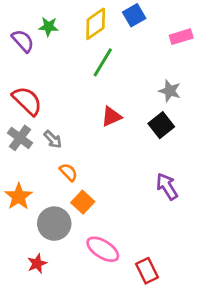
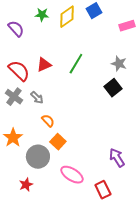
green star: (49, 27) -> (42, 15), moved
green line: (103, 62) -> (76, 64), moved
red triangle: (111, 117) -> (44, 65), moved
purple arrow: (167, 186) -> (117, 158), moved

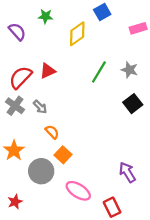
yellow diamond: (67, 17) -> (77, 34), moved
green line: (76, 64) -> (99, 72), moved
red semicircle: (19, 71) -> (20, 77), turned -90
black square: (113, 88) -> (133, 104), moved
red star: (26, 185) -> (15, 202), moved

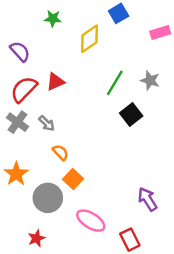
purple semicircle: (17, 32) -> (20, 51), moved
black square: (133, 104) -> (131, 115), moved
red star: (15, 202) -> (36, 238), moved

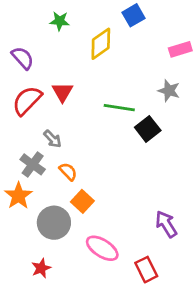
pink rectangle: (160, 32) -> (180, 49), moved
red triangle: (55, 82) -> (62, 92), turned -36
green line: (115, 83) -> (119, 108), moved, turned 68
gray cross: (17, 122) -> (33, 164), moved

